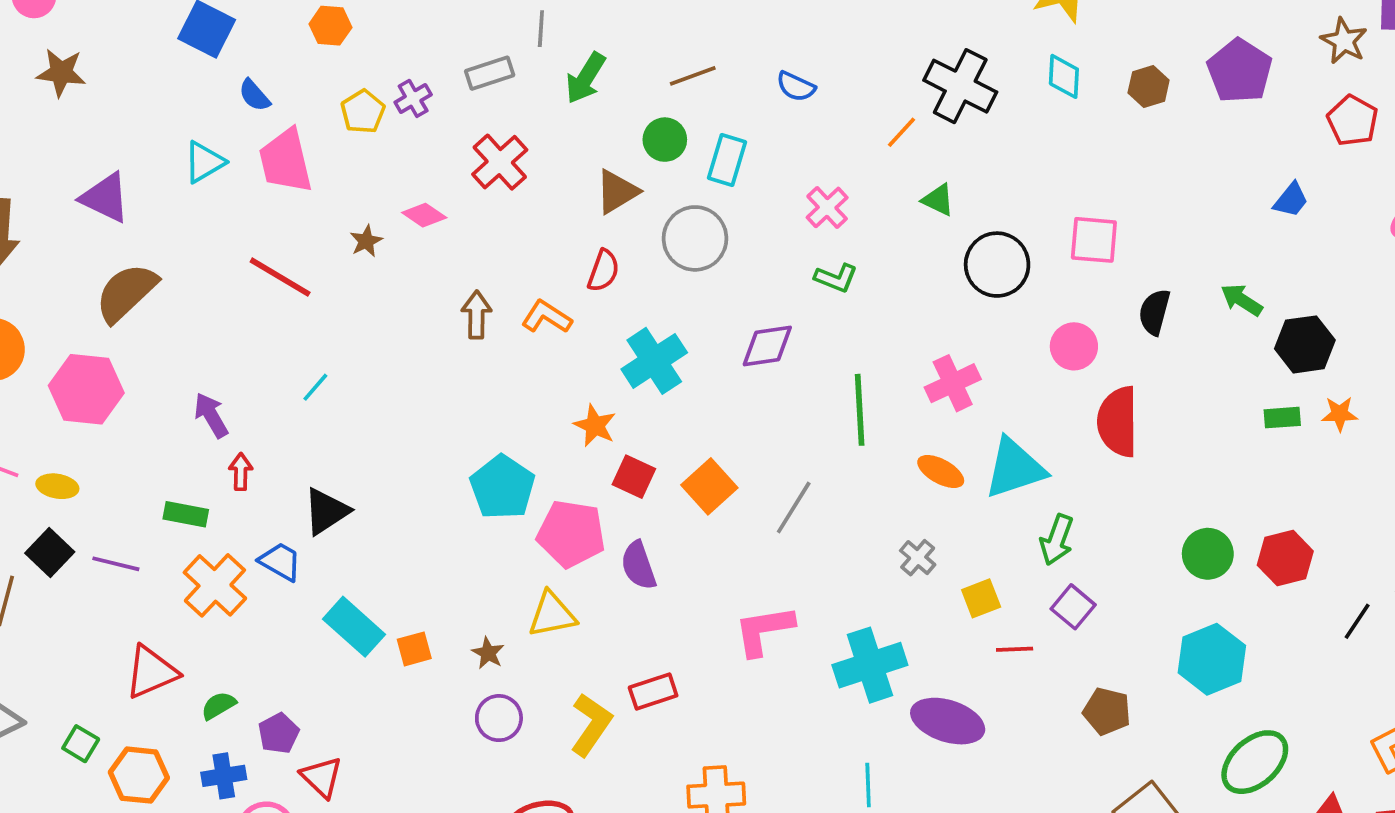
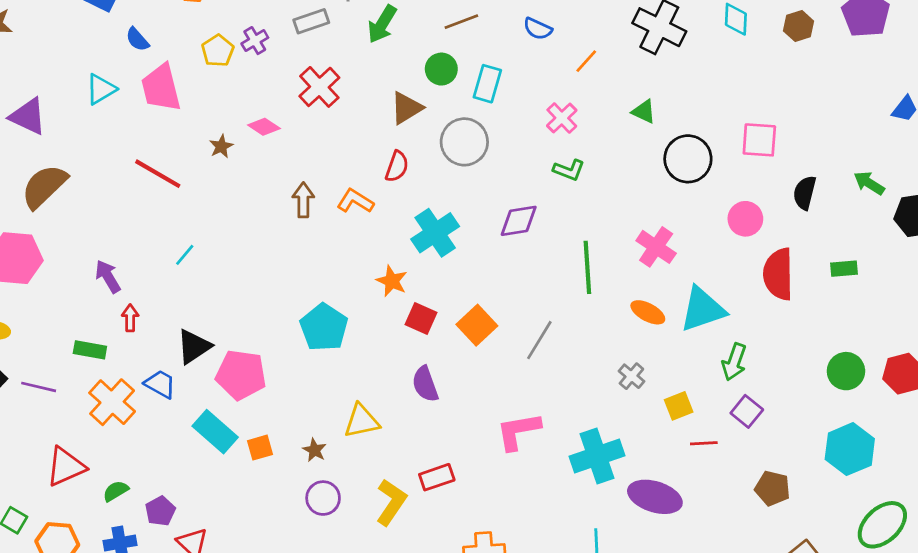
orange line: (901, 132) -> (586, 61), moved
pink cross: (953, 383) -> (656, 247), turned -30
green rectangle: (1282, 418) -> (844, 269), moved
pink pentagon: (571, 534) -> (241, 375), moved

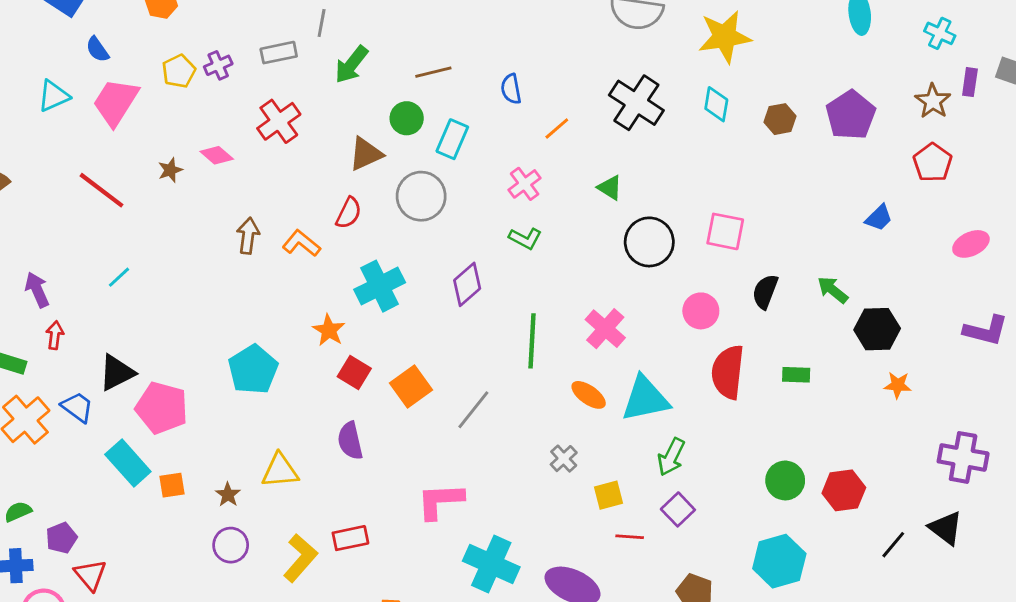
blue semicircle: (538, 29) -> (511, 89), turned 48
pink trapezoid: (161, 88) -> (116, 102), turned 39
purple diamond: (519, 221) -> (467, 284), turned -39
cyan cross: (597, 456) -> (491, 564), moved, turned 36

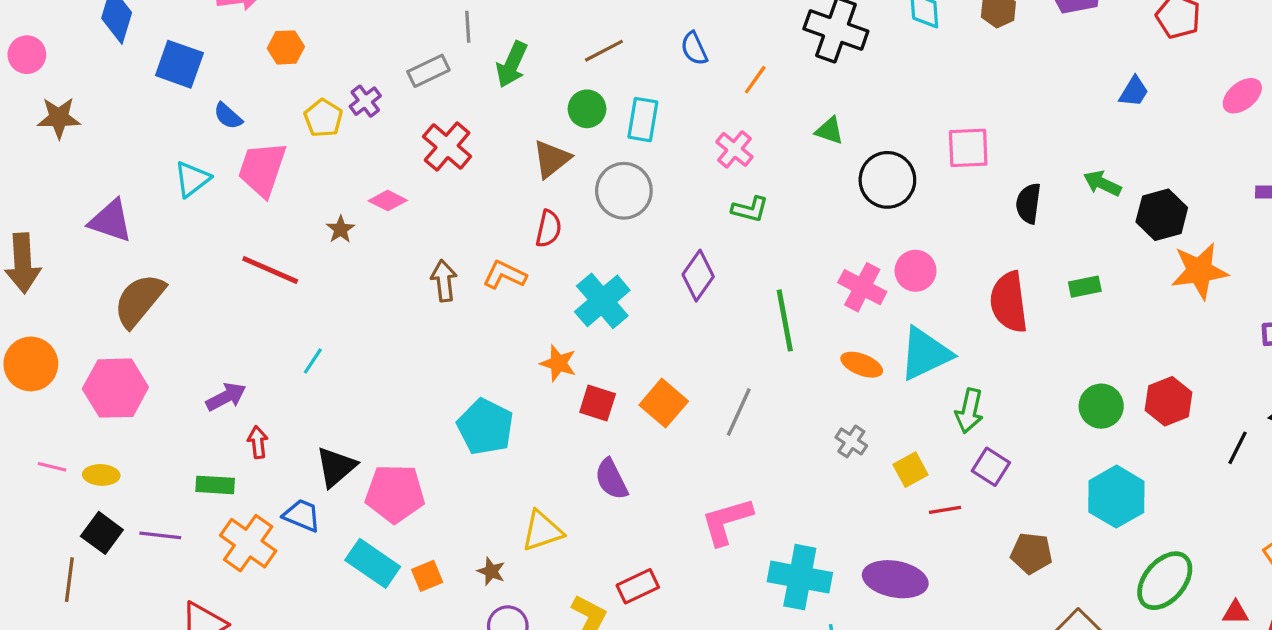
purple arrow: (37, 290) -> (226, 397), turned 100
pink circle: (701, 311) -> (916, 271), moved
orange star: (898, 385) -> (1199, 271), size x1.8

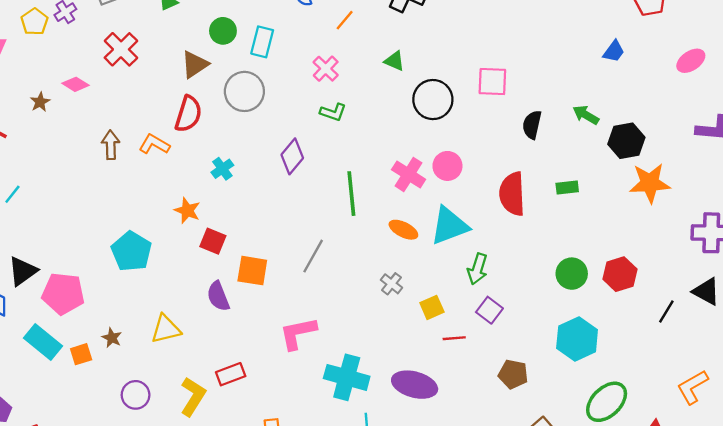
red semicircle: (549, 229) -> (188, 114), size x1.4
cyan cross: (602, 301) -> (222, 169), size x0.6
orange square: (664, 403) -> (252, 271), moved, turned -36
brown star: (491, 571) -> (112, 338), moved

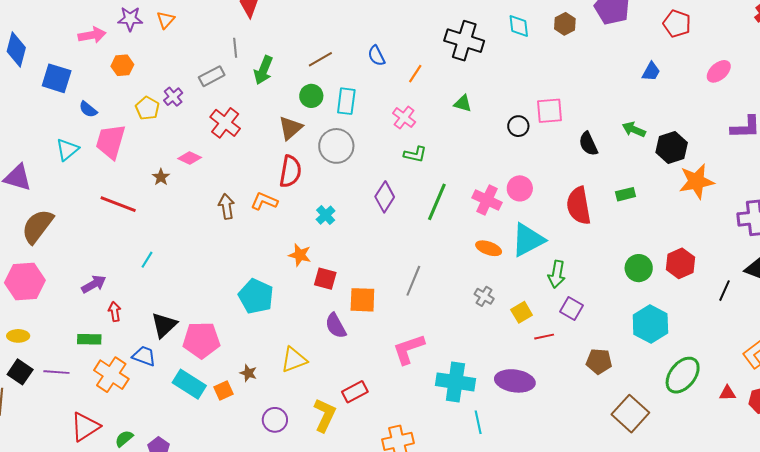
black circle: (433, 100) -> (518, 126), moved, size x0.6
black semicircle: (532, 125) -> (588, 144), turned -30
green line: (351, 194) -> (437, 202), moved, turned 36

